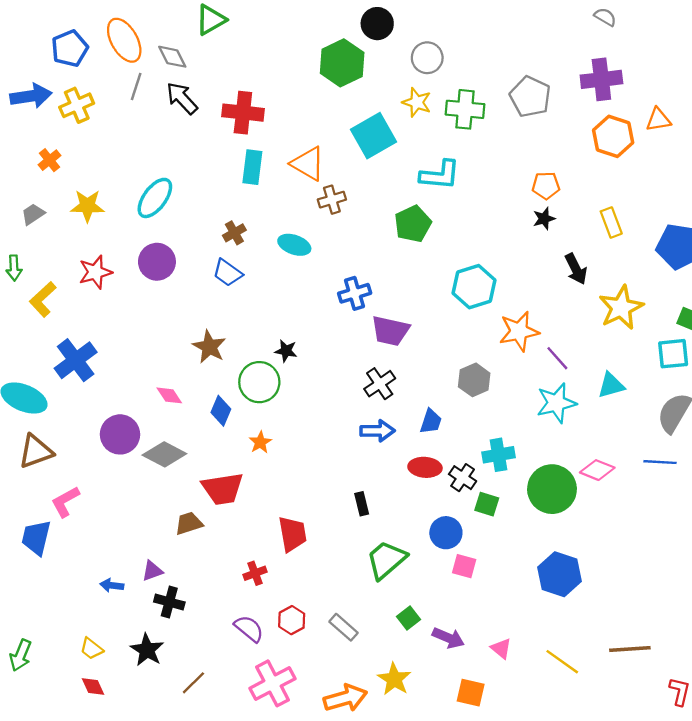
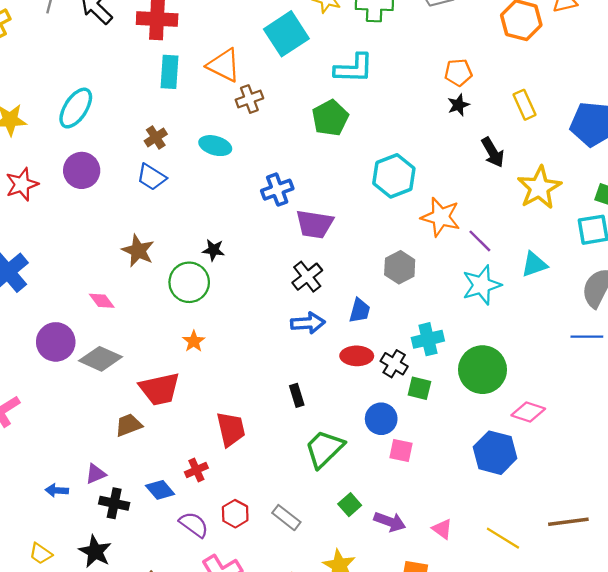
orange star: (519, 331) -> (441, 217), turned 30
blue diamond: (221, 411) -> (160, 490), moved, turned -60
pink diamond: (597, 470) -> (528, 412), moved

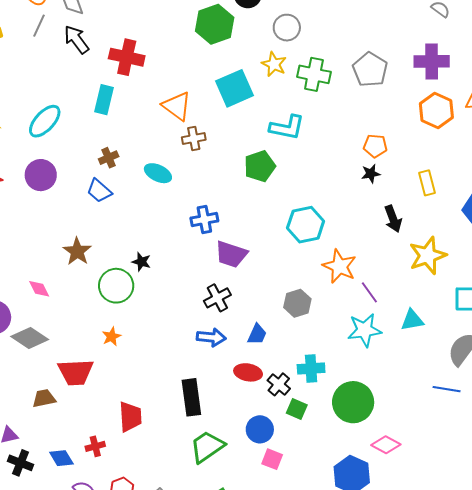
cyan rectangle: (169, 72) -> (104, 100), moved
black rectangle: (297, 395) -> (191, 397), size x1.8

